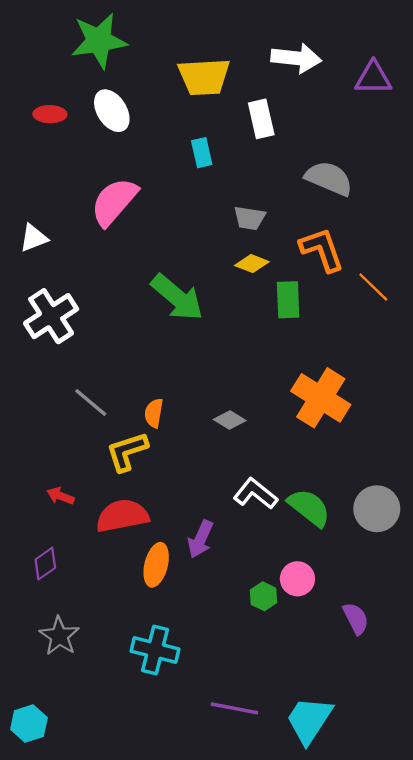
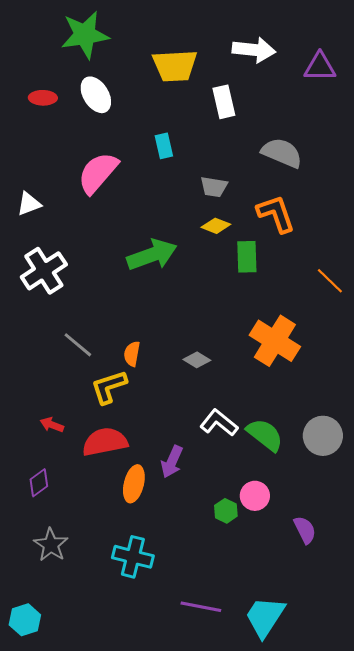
cyan rectangle: (202, 153) -> (164, 146), moved
orange line: (373, 287) -> (330, 281), moved
green arrow: (177, 297) -> (152, 255), turned -60

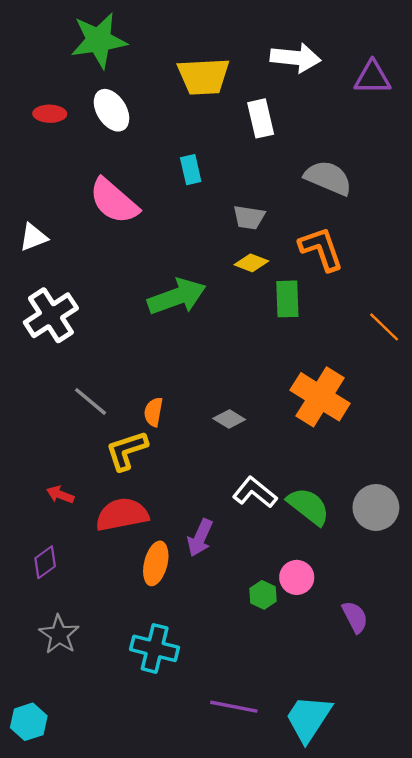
pink semicircle: (98, 173) -> (114, 201), turned -90

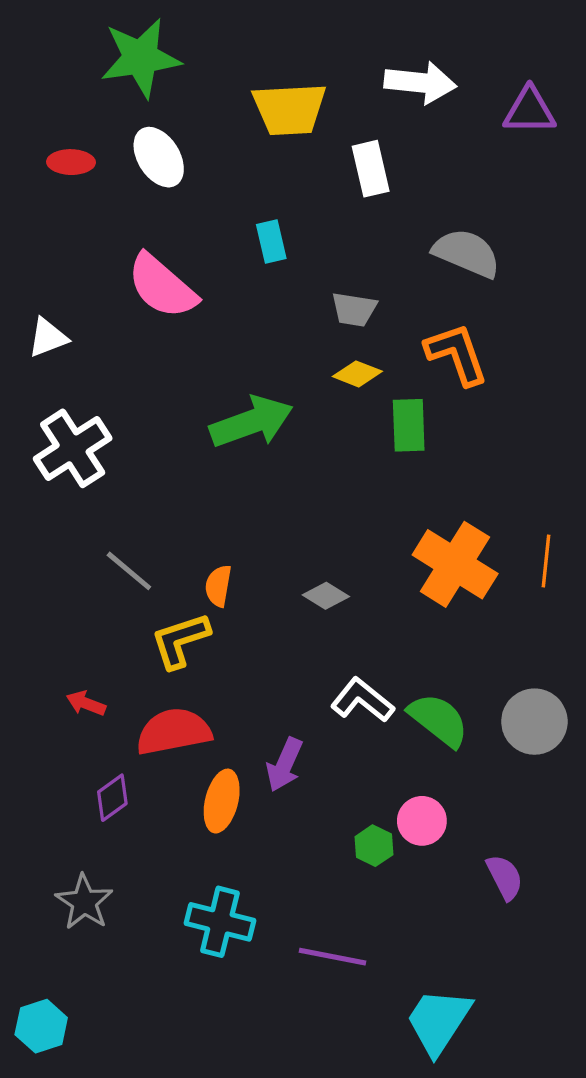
orange line: (384, 327) -> (546, 561), moved, turned 52
purple diamond: (45, 562) -> (112, 798), moved
purple line: (234, 707) -> (333, 957), moved

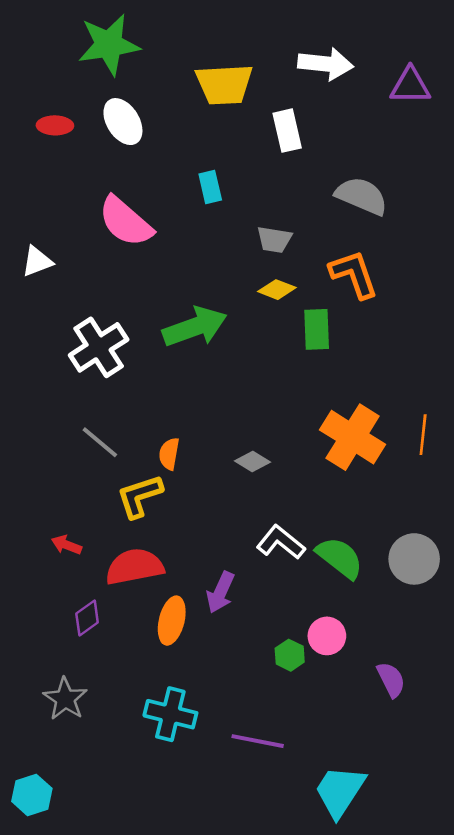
white cross: (73, 448) -> (99, 347), moved

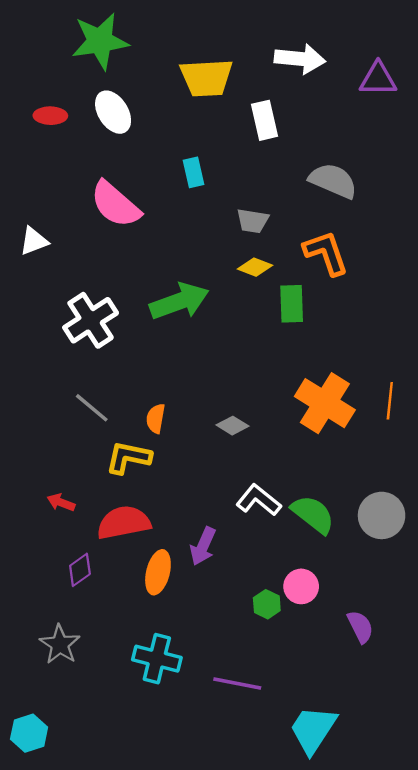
yellow L-shape: (140, 496) -> (128, 457), turned 30

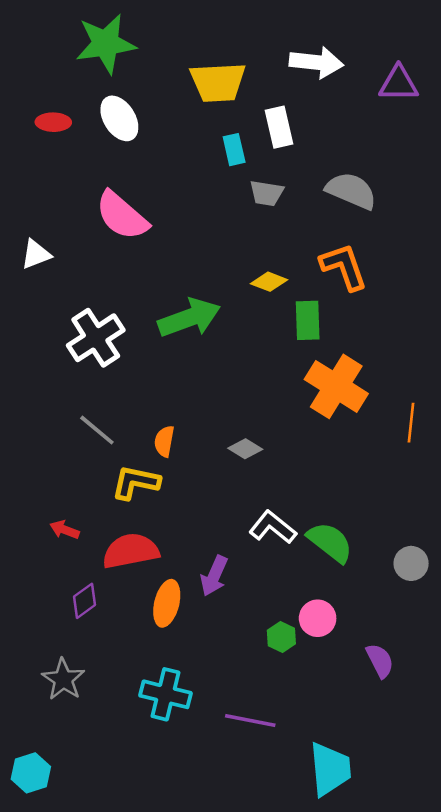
cyan rectangle: (193, 172) -> (234, 150), moved
gray trapezoid: (253, 221) -> (266, 193), moved
orange cross: (325, 403) -> (336, 386), moved
gray circle: (382, 515) -> (411, 563), moved, size x0.7
cyan trapezoid: (313, 730) -> (330, 769), turned 142

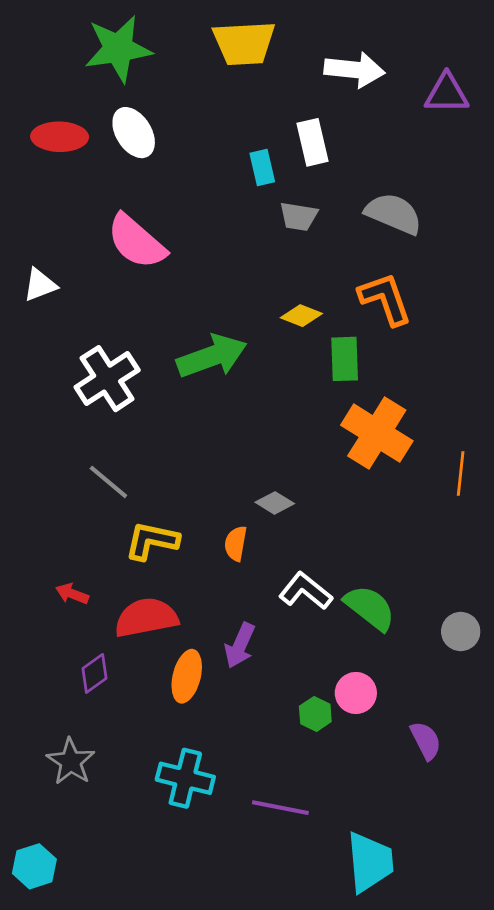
yellow trapezoid: (218, 82) -> (244, 43), moved
red ellipse: (53, 122) -> (60, 137), size x1.4
orange semicircle: (164, 441) -> (236, 543), moved

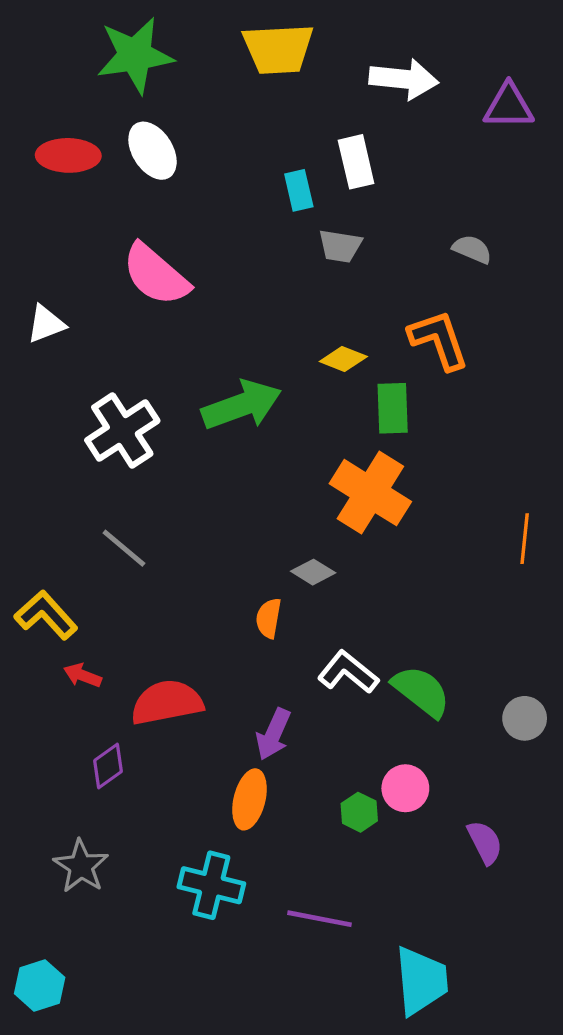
gray semicircle: (394, 214) -> (472, 249), moved, size x0.6
orange cross: (377, 433) -> (370, 493), moved
yellow L-shape: (152, 541) -> (46, 615), moved, turned 36
orange ellipse: (187, 676) -> (250, 799), moved

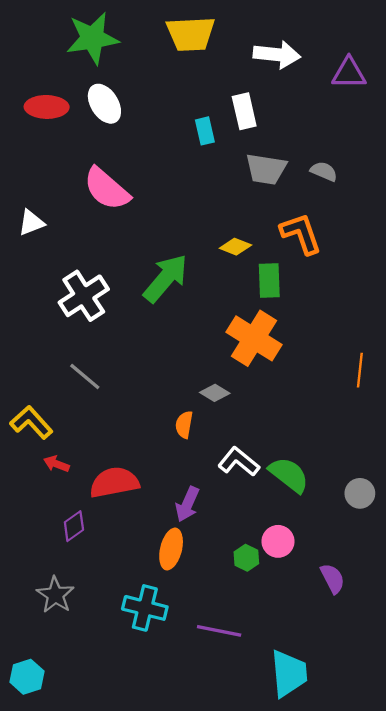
gray trapezoid: (340, 246) -> (266, 169), moved, size x1.4
green arrow: (242, 405) -> (166, 278), turned -30

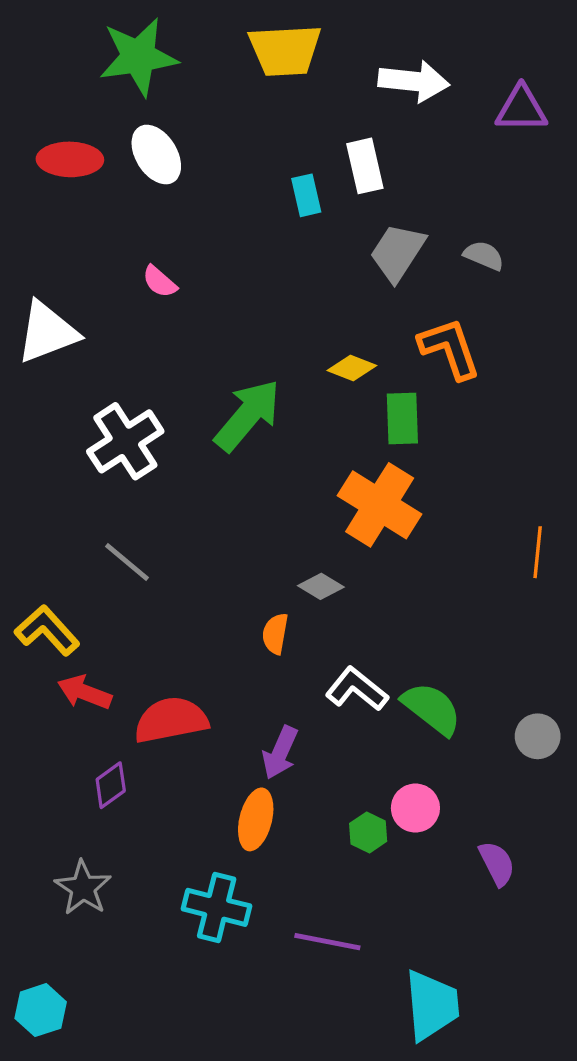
gray trapezoid: (266, 169) -> (397, 252), turned 114
pink semicircle: (107, 189) -> (160, 282), size x0.5
white triangle: (31, 223) -> (47, 332), size x1.6
red arrow: (56, 464) -> (85, 692), size x1.4

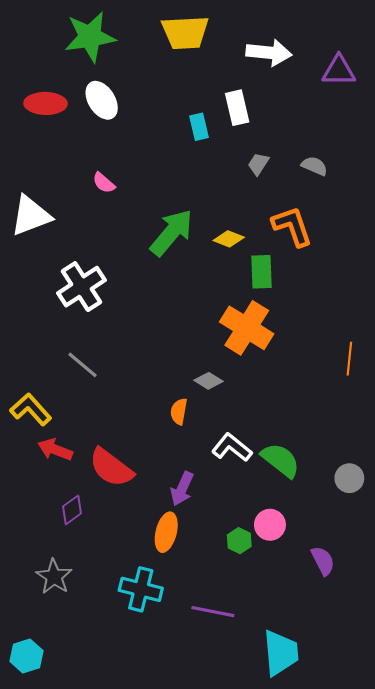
gray trapezoid: (397, 252) -> (258, 164), size x0.6
green arrow: (248, 415) -> (171, 233), moved
red semicircle: (171, 720) -> (111, 468), turned -132

